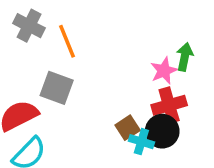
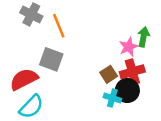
brown square: (128, 128) -> (109, 74), moved

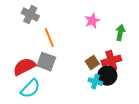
orange line: (59, 26) -> (49, 38), moved
pink star: (129, 47) -> (92, 21), moved
gray square: (51, 59) -> (46, 62), moved

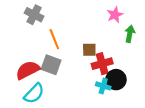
pink star: (92, 21) -> (115, 15), moved
red cross: (111, 61) -> (102, 64), moved
brown square: (92, 63) -> (89, 50), moved, turned 32

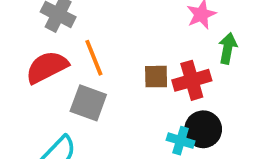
red cross: (102, 64) -> (192, 80), moved
red semicircle: (28, 70) -> (47, 67), moved

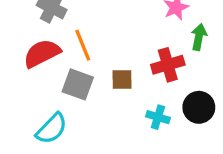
brown square: (156, 77) -> (122, 80), moved
black circle: (203, 129) -> (199, 107), moved

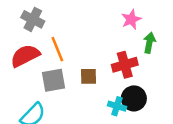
gray square: (78, 84) -> (54, 80), turned -30
black circle: (199, 107) -> (134, 98), moved

